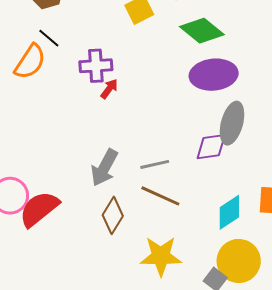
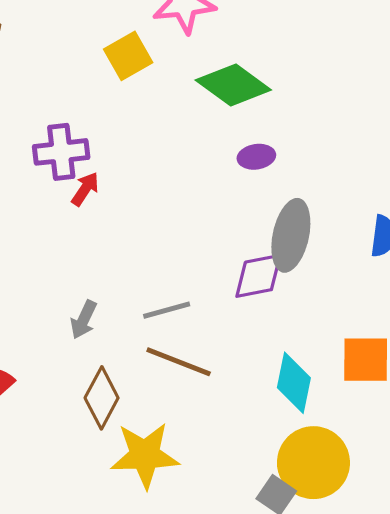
purple ellipse: (214, 75) -> (256, 157), size x0.5
gray arrow: (104, 168) -> (84, 320), size x0.6
cyan diamond: (229, 212) -> (294, 383), turned -42
yellow star: (161, 256) -> (145, 455), moved

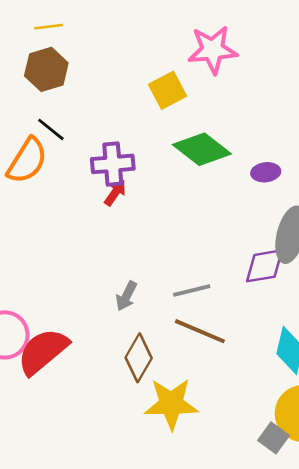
green diamond: (233, 85) -> (202, 149), moved
red arrow: (85, 189) -> (115, 193), moved

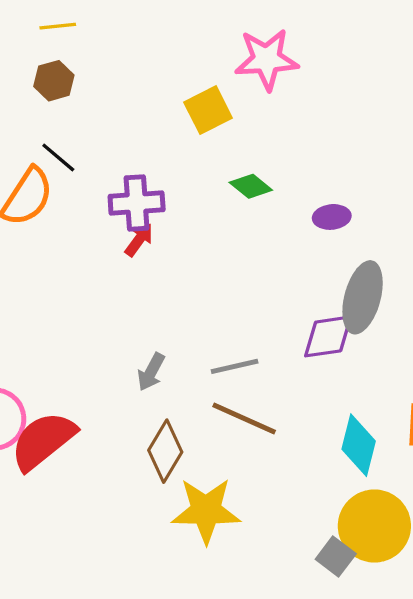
brown hexagon: (46, 69) -> (54, 81), size x0.7
green diamond: (202, 149) -> (251, 186), size x0.6

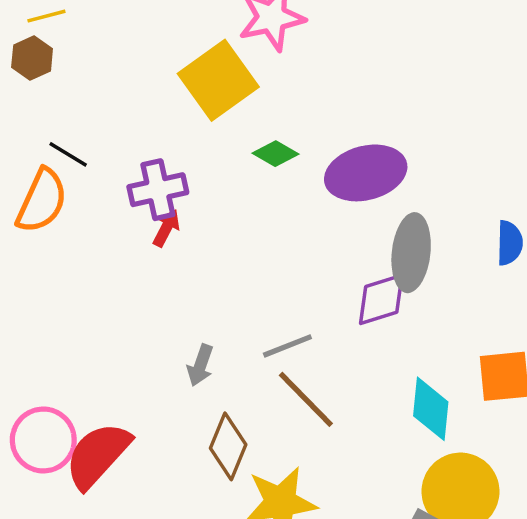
brown hexagon: (54, 81) -> (32, 58), moved
yellow square: (208, 110) -> (218, 80), size x1.5
purple ellipse: (332, 217) -> (366, 173), size x2.0
brown line: (244, 419) -> (306, 399), turned 30

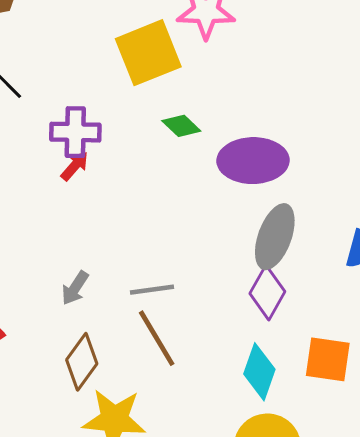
purple diamond: (381, 299) -> (267, 293), moved, turned -57

